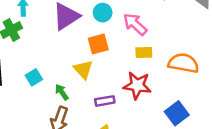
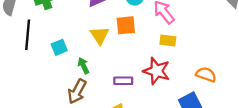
orange semicircle: (183, 63) -> (206, 75), moved, size x0.7
yellow triangle: (83, 69) -> (100, 35), moved

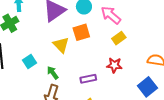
yellow rectangle: (168, 41) -> (119, 38), turned -32
red star: (157, 71) -> (114, 65), size x0.7

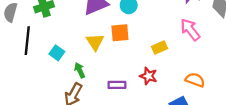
pink arrow: (111, 15) -> (190, 30), moved
cyan square: (29, 61) -> (57, 53), turned -32

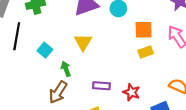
orange square: (120, 33) -> (144, 30), moved
red star: (148, 76) -> (132, 92), moved

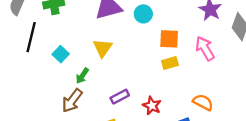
green arrow: (66, 69) -> (82, 76), turned -128
purple rectangle: (101, 86) -> (120, 97), turned -35

